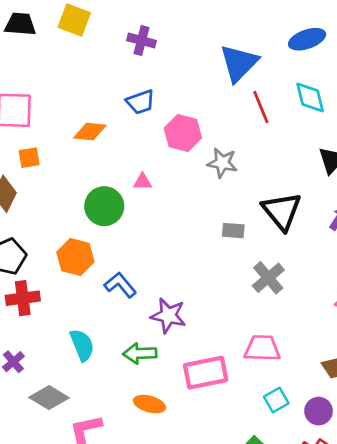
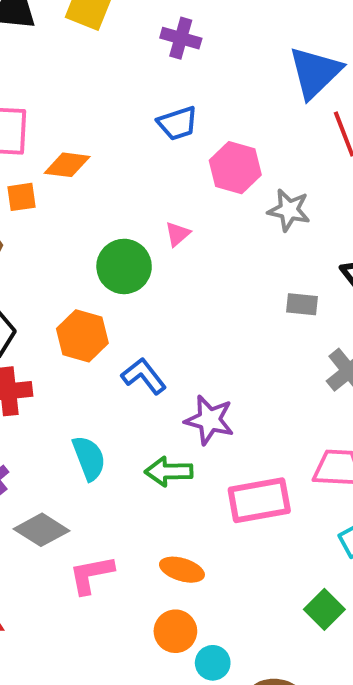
orange diamond: (90, 132) -> (67, 165), moved
pink triangle: (142, 182) -> (178, 234), turned -42
orange ellipse: (149, 404) -> (182, 570), moved

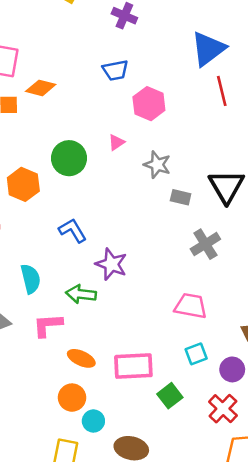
gray star: (289, 210) -> (157, 165), moved
pink triangle: (178, 234) -> (116, 142), moved
orange hexagon: (82, 336) -> (23, 184), moved
pink rectangle: (259, 500) -> (133, 366), moved
pink L-shape: (91, 575) -> (48, 325), moved

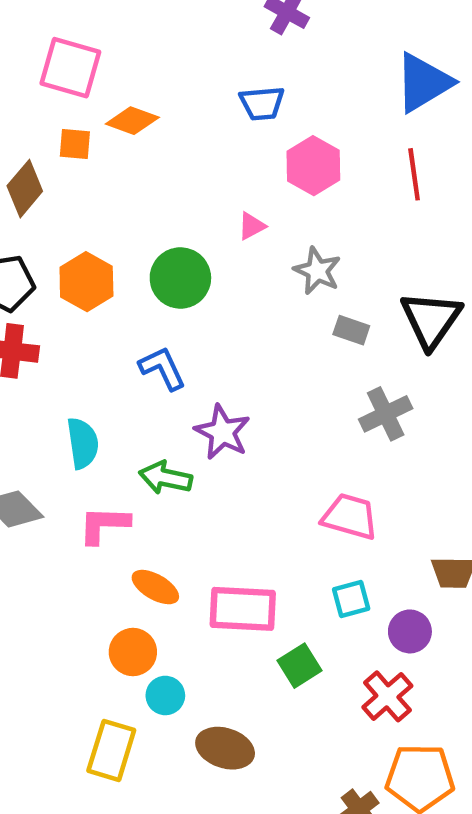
red line: (222, 91) -> (414, 174), moved
green circle: (69, 158) -> (180, 278), moved

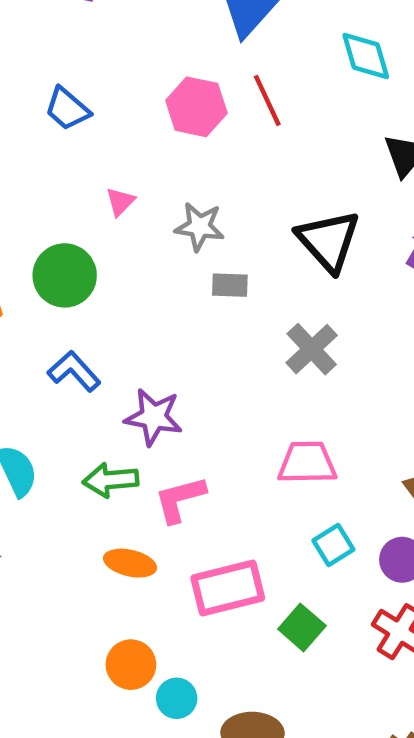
blue trapezoid: (262, 103) -> (67, 109), moved, turned 63
pink hexagon: (313, 166) -> (196, 107), moved
gray rectangle: (351, 330) -> (230, 285), moved
pink L-shape: (104, 525) -> (180, 499), moved
orange ellipse: (155, 587) -> (130, 563), moved

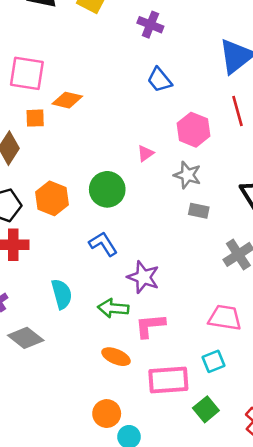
pink hexagon: (196, 107) -> (194, 130), moved
blue trapezoid: (67, 109) -> (160, 80), moved
cyan square: (333, 545) -> (214, 361), moved

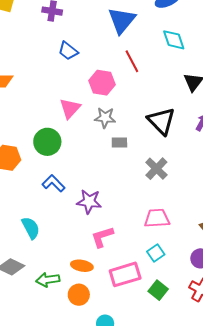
pink triangle: (145, 153) -> (70, 108), size x1.6
green arrow: (113, 308) -> (48, 280), moved
orange circle: (107, 414) -> (79, 295), moved

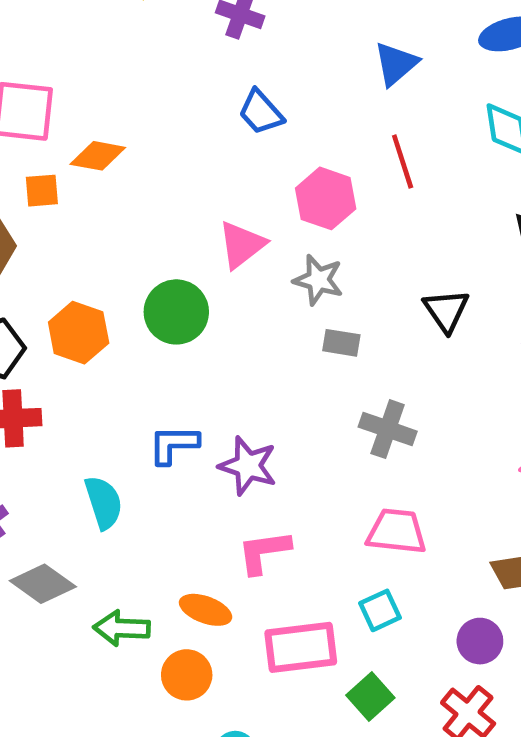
blue triangle: (122, 20) -> (396, 64), size x0.7
black triangle: (161, 121) -> (446, 311), size x0.7
gray cross: (156, 169) -> (388, 429), moved, turned -35
blue L-shape: (53, 183) -> (174, 445), moved, turned -55

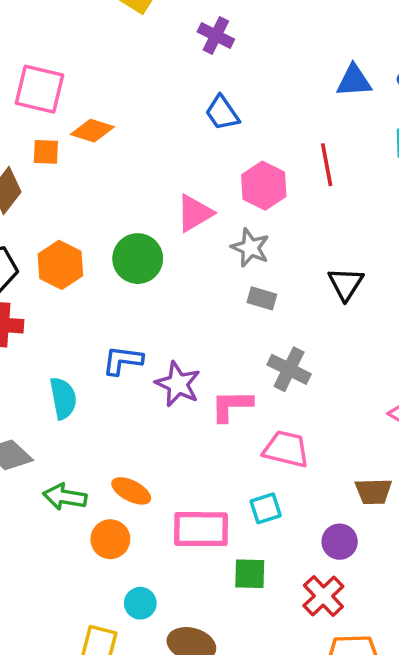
blue triangle: (396, 64) -> (354, 81), moved, turned 30
pink L-shape: (264, 552) -> (232, 406), moved
green square: (370, 696) -> (250, 574), turned 36

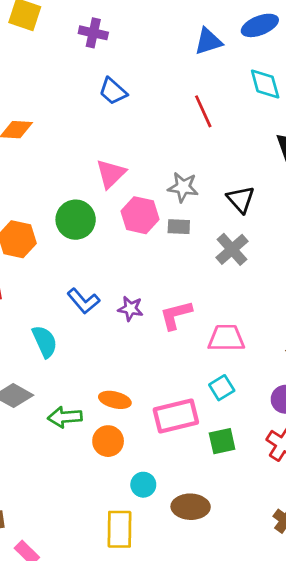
pink hexagon: (264, 186) -> (140, 215), moved
gray star: (250, 248) -> (183, 187), moved
blue L-shape: (123, 360) -> (83, 301), turned -124
gray cross: (289, 369) -> (232, 249), moved, turned 36
purple star: (178, 384) -> (130, 309), size x0.7

